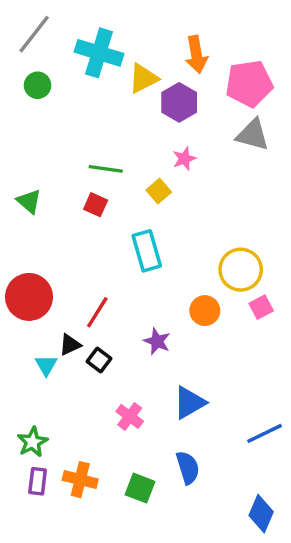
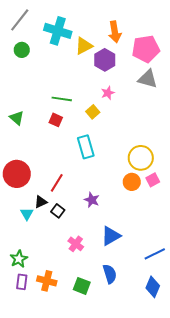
orange circle: (205, 311) -> (132, 182), moved
blue diamond: (261, 514) -> (153, 287), moved

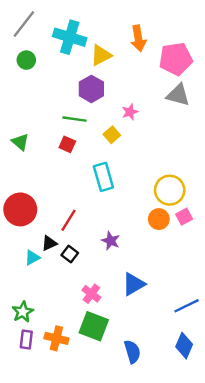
purple hexagon: (105, 60) -> (91, 89), moved
cyan triangle: (27, 214) -> (32, 258), turned 32
blue semicircle: (110, 274) -> (132, 352), moved
green square: (82, 286) -> (94, 326), moved, size x1.4

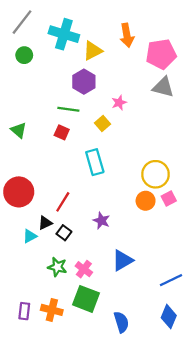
green star: (23, 312) -> (57, 267), moved, turned -30

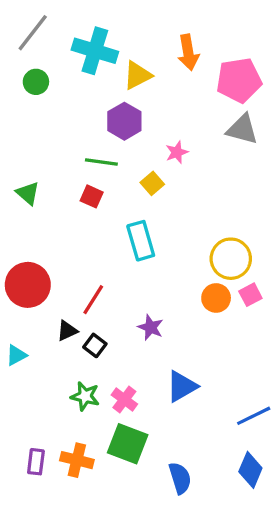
cyan triangle: (30, 236) -> (16, 355), moved

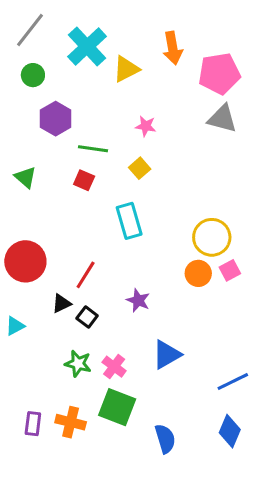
cyan cross: (95, 51) -> (87, 47), turned 30
purple hexagon: (124, 121) -> (56, 119), moved
pink star: (177, 152) -> (146, 126), moved, turned 30

